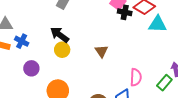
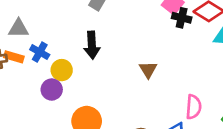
black arrow: (60, 35) -> (92, 45), turned -132
yellow circle: (62, 50) -> (62, 70), moved

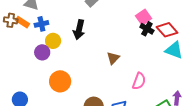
blue cross: (40, 52) -> (41, 24), turned 32
pink semicircle: (194, 107) -> (139, 81), moved

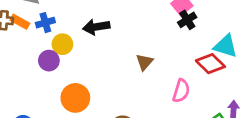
black cross: (147, 29) -> (187, 20), turned 32
black arrow: (79, 30) -> (96, 27), turned 72
red diamond: (167, 30) -> (210, 64), moved

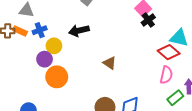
brown triangle: (145, 62) -> (110, 63), moved, turned -32
pink semicircle: (181, 91) -> (166, 75), moved
orange circle: (75, 98) -> (57, 77), moved

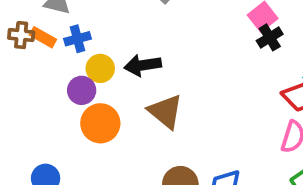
black arrow: (79, 31) -> (143, 65), moved
brown triangle: (110, 63) -> (166, 111), moved, size x1.5

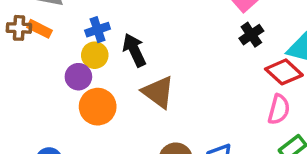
black cross: (270, 37) -> (251, 35), moved
blue cross: (78, 39) -> (98, 30), moved
black arrow: (143, 65) -> (134, 50), turned 76

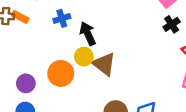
yellow circle: (95, 55) -> (84, 57), moved
purple circle: (78, 77) -> (26, 83), moved

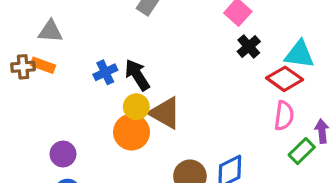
blue cross: (62, 18) -> (105, 72), moved
orange circle: (61, 73) -> (132, 132), moved

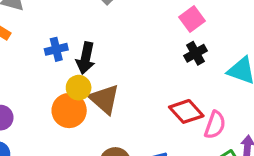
black arrow: (137, 75) -> (86, 58), turned -148
red diamond: (285, 79) -> (186, 111), moved

